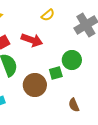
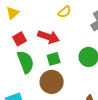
green square: (56, 73) -> (54, 59), moved

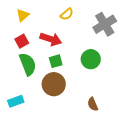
yellow triangle: (13, 13) -> (23, 15), moved

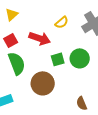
yellow semicircle: (67, 14) -> (62, 22), moved
green square: (56, 61) -> (58, 59), moved

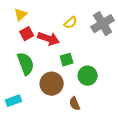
red square: (11, 40) -> (27, 34), moved
green circle: (80, 58) -> (88, 76), moved
brown semicircle: (82, 103) -> (75, 104), moved

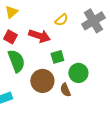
red square: (27, 34) -> (10, 37), moved, turned -32
brown semicircle: (75, 104) -> (65, 90), moved

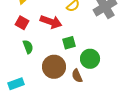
green semicircle: (16, 61) -> (28, 47), size x0.6

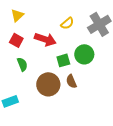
green circle: (90, 59) -> (84, 54), moved
brown semicircle: (77, 76) -> (71, 81), moved

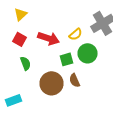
yellow semicircle: (67, 23) -> (76, 34), moved

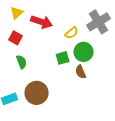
red arrow: (48, 38) -> (42, 22), moved
brown semicircle: (74, 80) -> (81, 72), moved
brown circle: (52, 83) -> (37, 93), moved

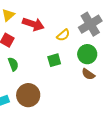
green circle: (84, 52) -> (87, 54), moved
brown semicircle: (81, 72) -> (88, 74), moved, turned -32

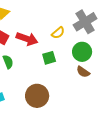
red arrow: (33, 24) -> (27, 39), moved
brown circle: (28, 95) -> (37, 96), moved

